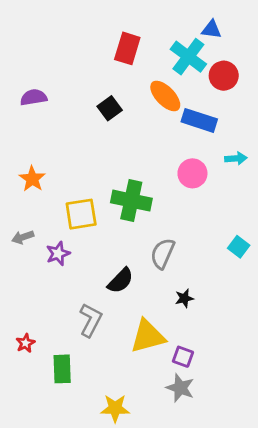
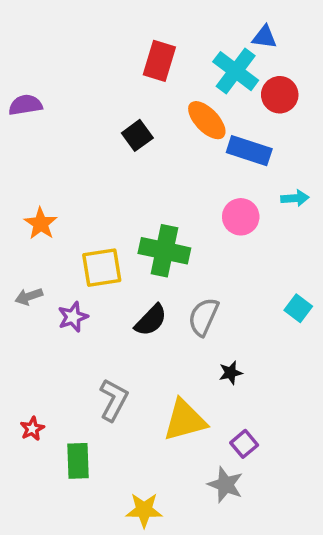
purple semicircle: (34, 97) -> (25, 105), moved
black semicircle: (120, 281) -> (151, 320), moved
purple square: (183, 357) -> (244, 444), moved, turned 30

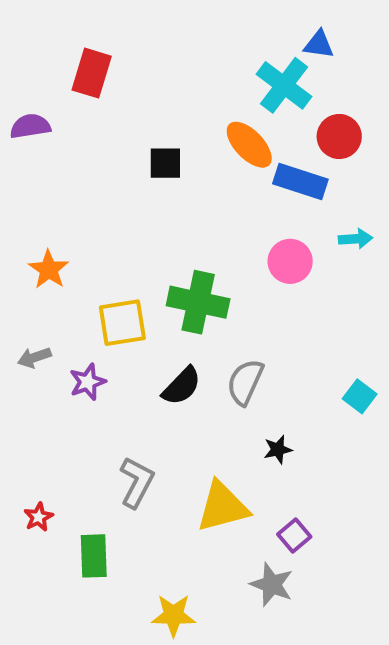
red rectangle: (159, 61) -> (92, 73), moved
red circle: (280, 95) -> (339, 137), moved
black square: (137, 135) -> (165, 163), turned 36
cyan square: (298, 308) -> (360, 396), moved

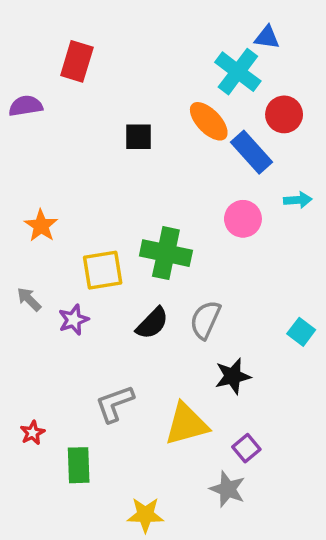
blue rectangle: (300, 182) -> (252, 152), turned 30
gray arrow: (34, 357) -> (29, 299), turned 64
black star: (278, 450) -> (233, 376), size x1.5
gray L-shape: (137, 482) -> (115, 404), turned -138

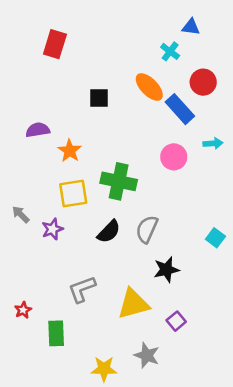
cyan cross: (238, 72) -> (170, 51), size x0.6
purple semicircle: (26, 106) -> (38, 130), moved
orange star: (41, 226) -> (70, 151), moved
gray star: (228, 489) -> (147, 355), moved

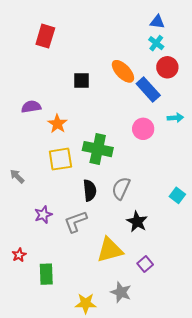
cyan cross: (170, 51) -> (156, 43), moved
purple star: (52, 229) -> (43, 215), moved
black semicircle: (109, 232) -> (90, 190), turned -50
black star: (166, 270) -> (137, 222), turned -30
gray L-shape: (82, 289) -> (76, 222), moved

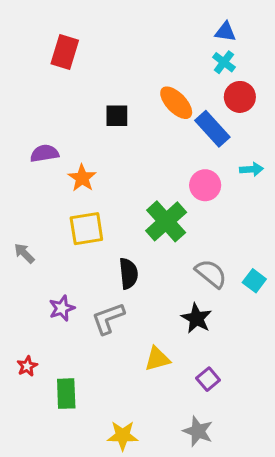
green cross: (98, 149) -> (166, 221), moved, turned 36
gray semicircle: (121, 188) -> (211, 273), moved, turned 105
yellow triangle: (110, 250) -> (157, 359), size x0.7
gray star: (121, 292) -> (198, 431), moved

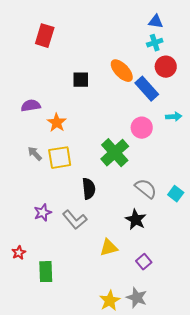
cyan cross: (224, 62) -> (155, 43), turned 35
gray arrow: (24, 253) -> (35, 154), moved
gray L-shape: (108, 318) -> (75, 220), turned -110
yellow star: (123, 436) -> (110, 301), moved, turned -30

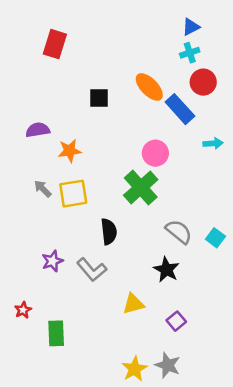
blue triangle: (156, 22) -> (191, 27), turned -35
orange star: (57, 123) -> (70, 151), turned 30
pink circle: (142, 128) -> (155, 153), moved

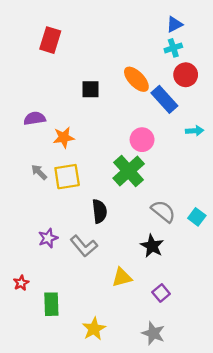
yellow star: (135, 369) -> (94, 329), moved

